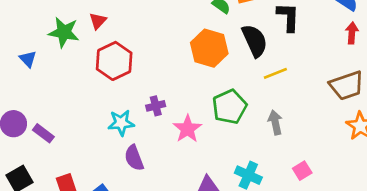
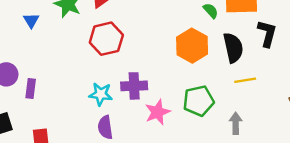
purple cross: (156, 106) -> (134, 86), size x1.5
purple rectangle: (43, 133) -> (31, 89), turned 48

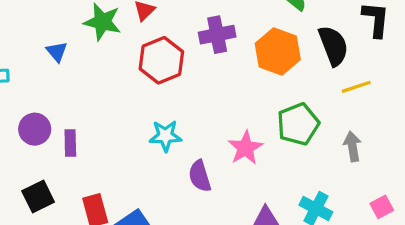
purple cross: (134, 86) -> (217, 35), moved
purple semicircle: (105, 127) -> (200, 176), moved

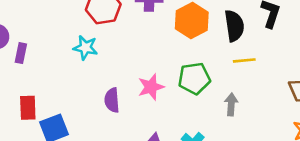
cyan star: (165, 136) -> (85, 48), moved

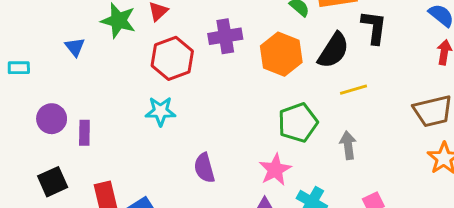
black semicircle: (234, 26) -> (333, 50), turned 52
pink star: (151, 87) -> (275, 170), moved

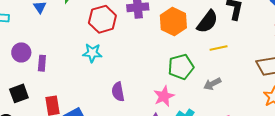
gray arrow: (348, 145) -> (212, 84), turned -114

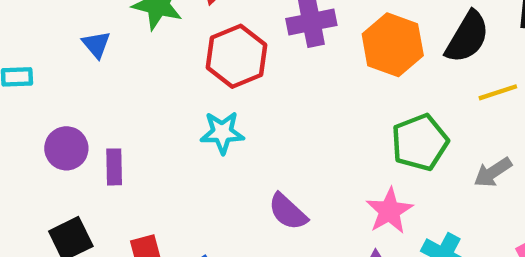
purple semicircle: (118, 92) -> (288, 212), turned -30

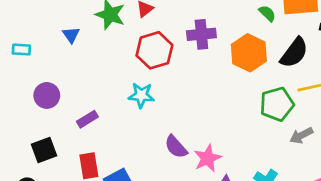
green pentagon: (420, 142) -> (277, 104), moved
purple rectangle: (114, 167) -> (87, 119), moved, turned 54
pink star: (389, 211) -> (208, 158), moved

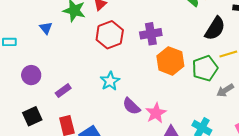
purple cross: (201, 34) -> (151, 34), moved
orange hexagon: (249, 53) -> (170, 61), moved
cyan star: (141, 95) -> (110, 81), moved, turned -30

